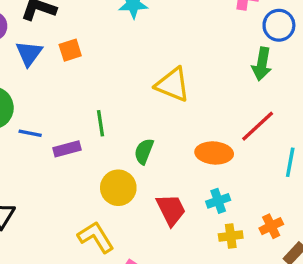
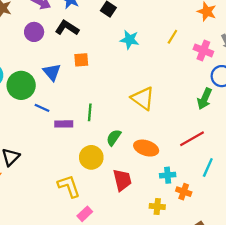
blue triangle: (29, 53) -> (52, 72), moved, turned -30
orange ellipse: (214, 153) -> (146, 148), moved
cyan cross: (218, 201) -> (168, 175), moved
orange cross: (271, 226) -> (184, 192), moved, turned 32

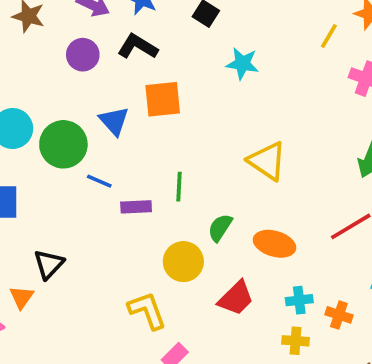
yellow line: (172, 37) -> (329, 36), moved
orange square: (81, 60) -> (163, 99), size x1.5
cyan cross: (168, 175) -> (299, 300), moved
red trapezoid: (122, 180) -> (236, 298), turned 60

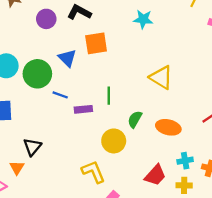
red trapezoid: (236, 298) -> (155, 175), moved

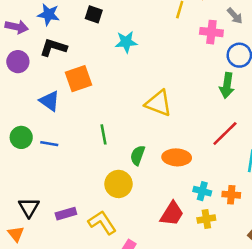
green circle: (37, 74) -> (21, 137), moved, size x0.7
purple rectangle: (83, 109) -> (66, 214), moved
cyan cross: (185, 161) -> (202, 191), turned 35

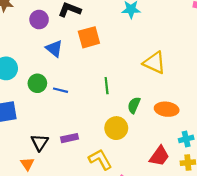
blue triangle: (50, 101) -> (54, 49), moved
cyan cross: (202, 191) -> (186, 139), turned -32
purple rectangle: (66, 214) -> (70, 138), moved

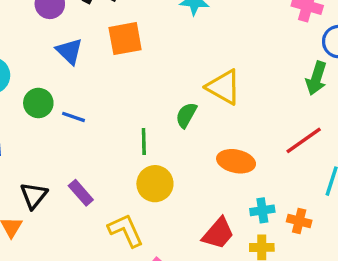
green line: (107, 86) -> (144, 141), moved
green semicircle: (134, 105) -> (186, 115), moved
purple rectangle: (70, 138) -> (81, 193), turned 56

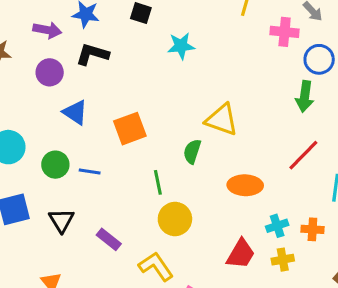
orange square: (125, 39) -> (130, 129), moved
black triangle: (34, 195) -> (61, 220), moved

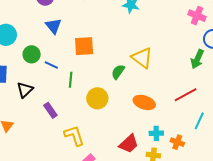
green line: (158, 182) -> (71, 80), moved
yellow circle: (175, 219) -> (97, 98), moved

